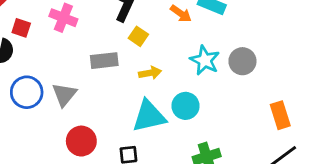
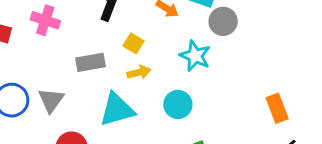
yellow square: (138, 36) -> (134, 43), moved
gray circle: (242, 61) -> (223, 21), moved
cyan triangle: (149, 116) -> (117, 110), moved

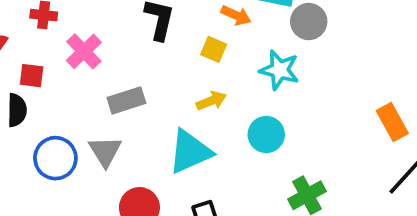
pink cross: (45, 20) -> (84, 51), turned 36
yellow square: (134, 43) -> (214, 49), moved
gray rectangle: (90, 62) -> (126, 100), moved

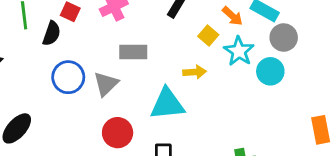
cyan star: (279, 70) -> (239, 51), moved
cyan circle: (266, 135) -> (270, 71), moved

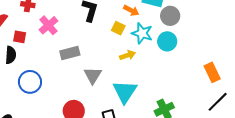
yellow arrow: (195, 72) -> (128, 55), moved
gray triangle: (106, 84) -> (93, 75), moved
cyan triangle: (167, 104) -> (125, 92), moved, turned -36

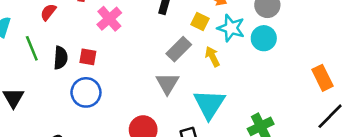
red square: (20, 37) -> (88, 57), moved
gray rectangle: (70, 53) -> (179, 49), moved, turned -30
yellow arrow: (128, 55) -> (212, 57), turned -98

